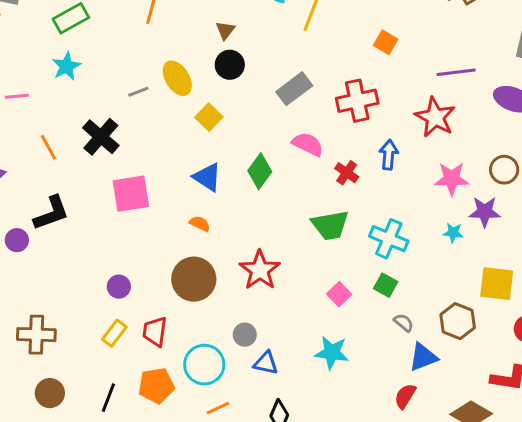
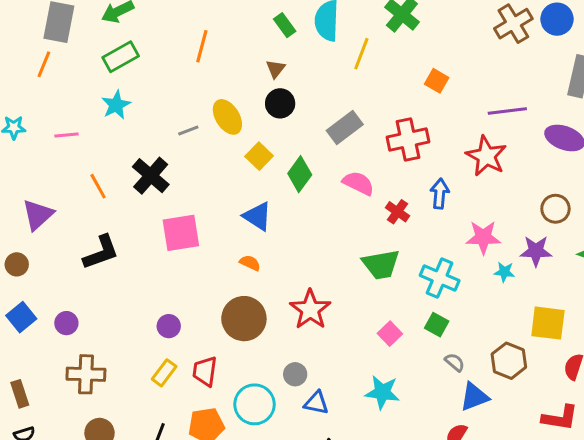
green diamond: (260, 171) -> (300, 174), moved
pink star: (452, 179) -> (483, 237), moved
purple circle: (17, 240) -> (66, 323), moved

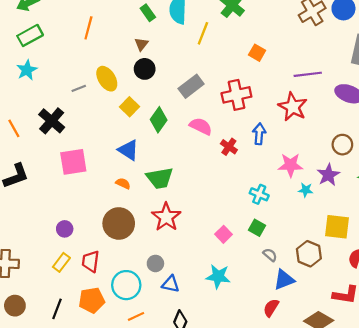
purple star: (536, 251) -> (328, 175), turned -30
green trapezoid: (381, 264) -> (160, 178), moved
cyan cross: (440, 278) -> (259, 194), size x0.7

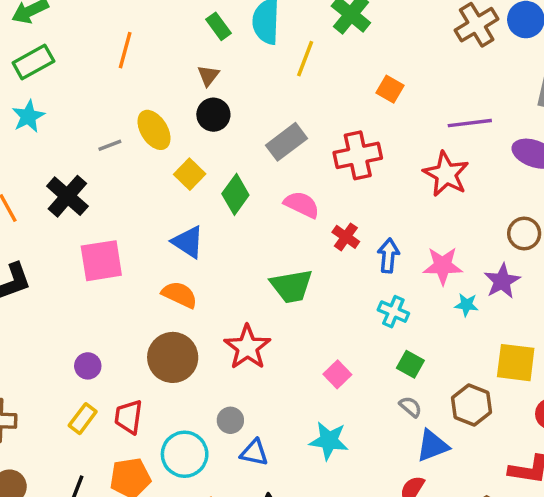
blue arrow: (259, 134) -> (388, 256), moved
green trapezoid: (160, 178) -> (292, 286), moved
orange semicircle: (123, 183) -> (179, 295), size x1.5
green square: (257, 228) -> (410, 364), moved

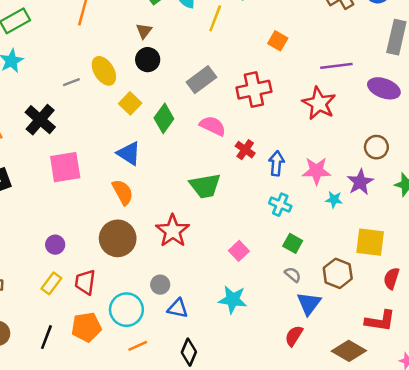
orange semicircle: (179, 295) -> (123, 192), turned 36
blue triangle: (432, 446) -> (309, 303), turned -32

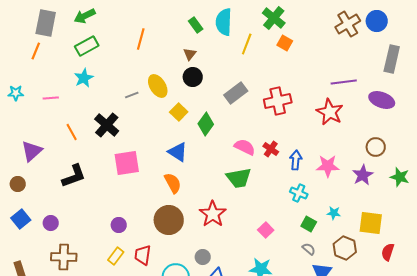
orange square: (278, 41) -> (285, 43), moved
pink semicircle: (213, 126) -> (245, 147), moved
cyan star: (334, 200) -> (334, 213), moved

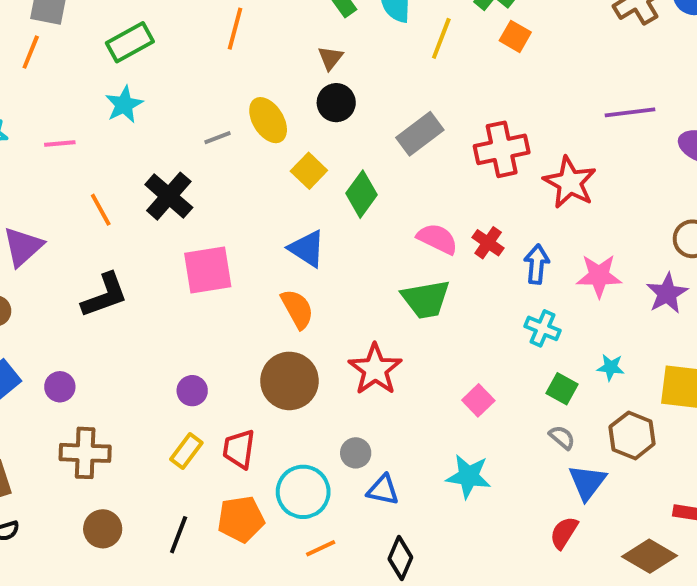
red star: (330, 112) -> (570, 182), moved

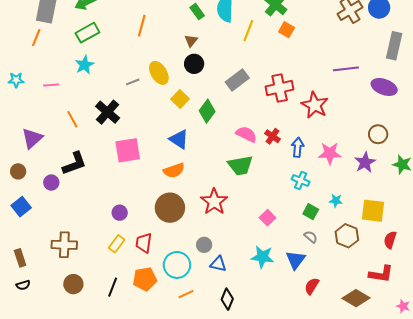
orange semicircle: (297, 309) -> (174, 170), turned 100
purple circle: (60, 387) -> (51, 183), moved
blue triangle: (587, 482) -> (296, 260), moved

